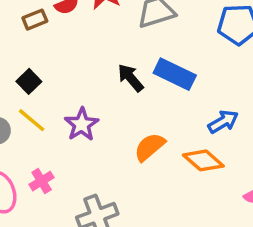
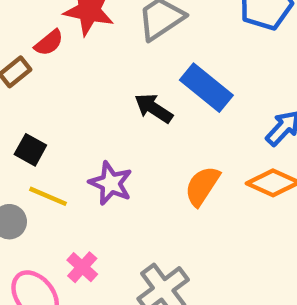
blue rectangle: (175, 74) -> (206, 88), turned 30

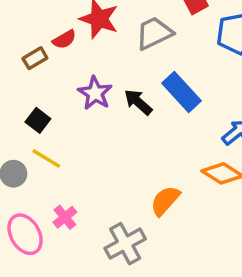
purple star: (111, 183) -> (95, 93), moved
orange semicircle: (202, 186) -> (165, 201), moved

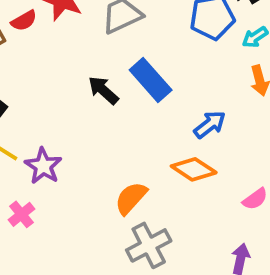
purple star: (95, 93) -> (43, 166), moved
gray cross: (125, 244) -> (149, 245), moved

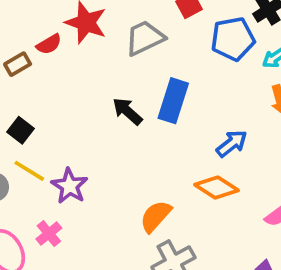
blue rectangle: (151, 80) -> (173, 101), turned 60

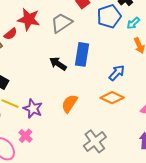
orange semicircle: (156, 216) -> (69, 104), moved

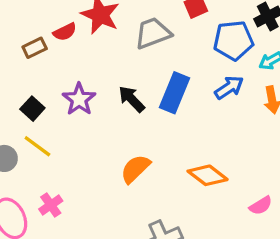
blue arrow: (117, 73) -> (229, 87), moved
purple star: (33, 109) -> (79, 99), moved

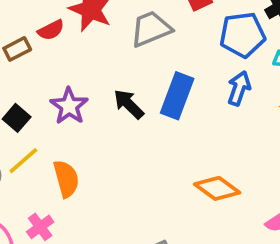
blue arrow: (229, 87) -> (239, 88), turned -36
yellow line: (37, 146) -> (23, 161), turned -76
orange semicircle: (135, 169) -> (66, 179), moved, turned 120

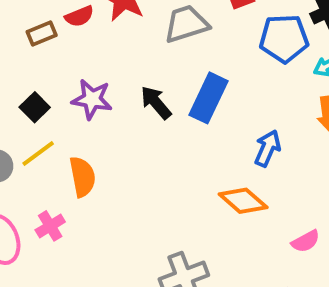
blue arrow: (239, 88) -> (268, 148), moved
purple star: (69, 106) -> (92, 99), turned -30

